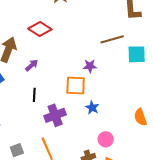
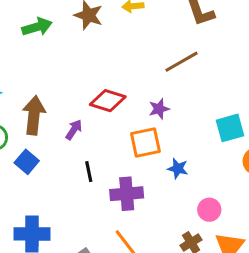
red diamond: (40, 29) -> (108, 101), moved
cyan square: (137, 54) -> (230, 128), moved
purple cross: (55, 115) -> (127, 194), turned 30

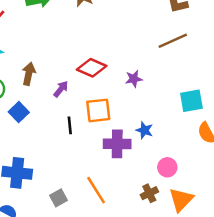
brown line: (181, 62) -> (173, 41), moved
brown arrow: (34, 115) -> (29, 74), size x0.7
orange square: (145, 143) -> (98, 110), moved
purple cross: (127, 194) -> (117, 144), moved

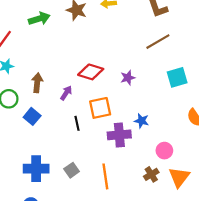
cyan square: (191, 101) -> (177, 77), moved
orange line: (96, 190) -> (105, 176), turned 30
gray square: (58, 198) -> (72, 170), moved

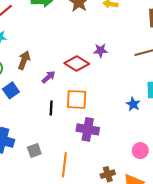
purple star: (128, 78) -> (100, 50), moved
blue star: (142, 121) -> (133, 104), moved
pink circle: (164, 151) -> (140, 151), moved

